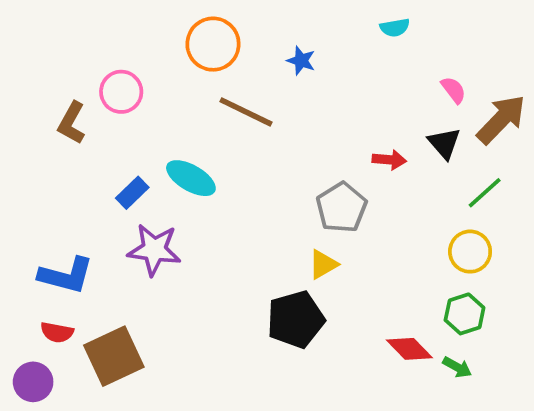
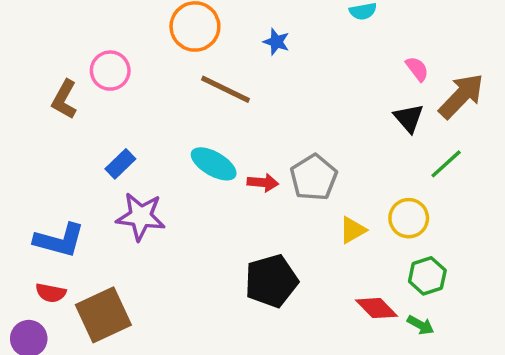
red arrow: (389, 160) -> (263, 183), moved
cyan ellipse: (191, 178) -> (214, 164), moved
yellow circle: (470, 252) -> (409, 218), moved
yellow triangle: (323, 264) -> (353, 230), moved

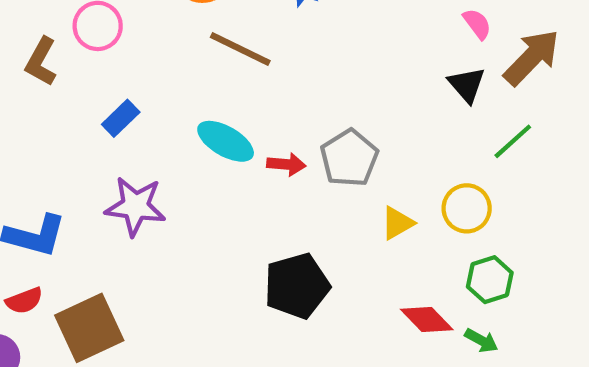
blue rectangle: (120, 164) -> (121, 118), moved
red semicircle: (51, 293) -> (24, 301), turned -32

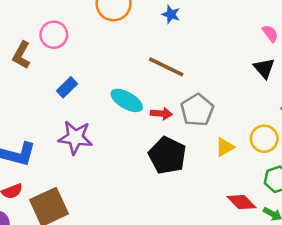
brown line: (240, 49) -> (166, 67), moved
black pentagon: (297, 286) -> (167, 155), moved, turned -30

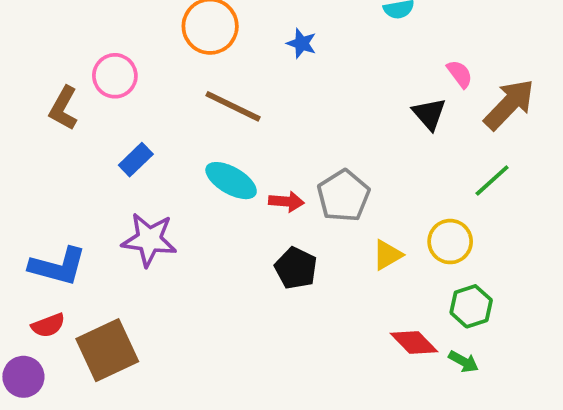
brown line: (166, 67) -> (233, 106), moved
black triangle: (264, 68) -> (429, 114), moved
black pentagon: (167, 155) -> (296, 268), size x0.7

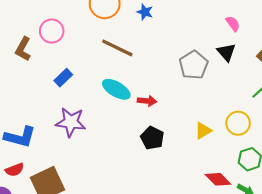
blue star: (302, 43) -> (145, 12), moved
pink semicircle: (460, 74) -> (233, 24), moved
gray pentagon: (343, 196) -> (194, 65), moved

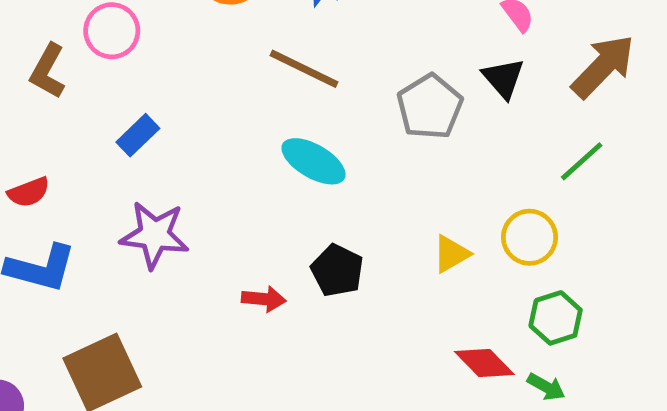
brown line: (117, 48) -> (304, 69), moved
cyan ellipse: (116, 89) -> (313, 161), moved
red arrow: (147, 101) -> (264, 299), moved
red semicircle: (15, 170) -> (29, 192), moved

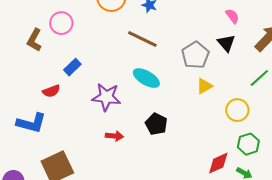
red semicircle: (29, 192) -> (51, 91), moved
purple star: (154, 235) -> (106, 97), moved
yellow triangle: (451, 254) -> (204, 86), moved
red arrow: (264, 299) -> (114, 136), moved
red diamond: (484, 363) -> (218, 163), turned -70

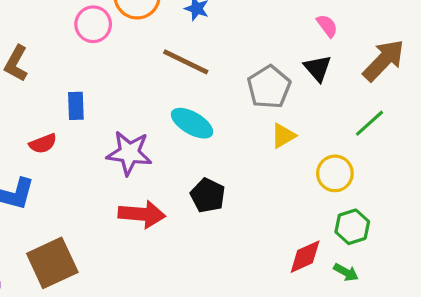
pink circle: (61, 23) -> (93, 24), moved
blue rectangle: (72, 67) -> (76, 106), turned -48
red arrow: (114, 136) -> (142, 214), size x1.6

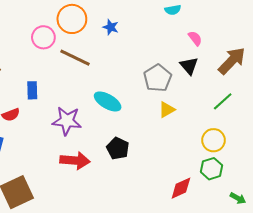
brown line: (186, 62) -> (75, 58), moved
yellow circle: (335, 173) -> (214, 140), moved
green arrow: (346, 272) -> (238, 198), moved

